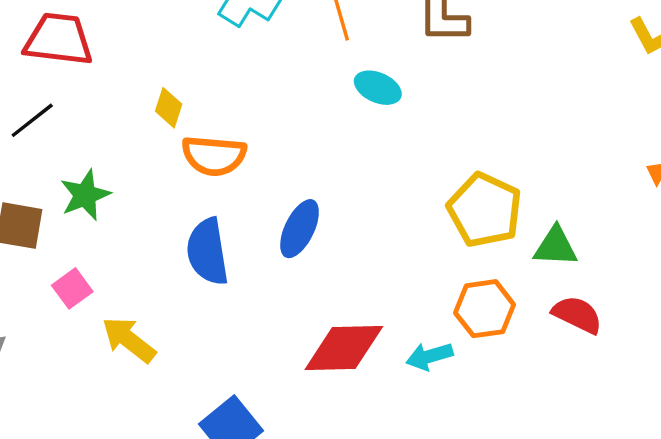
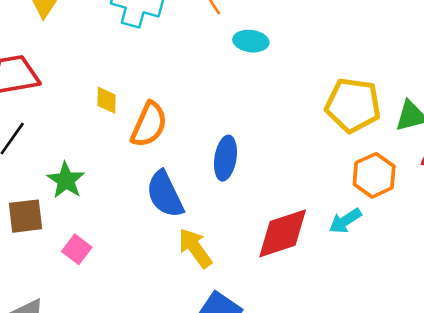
orange semicircle: (214, 156) -> (149, 125), turned -54
yellow arrow: (129, 340) -> (195, 248), moved, turned 33

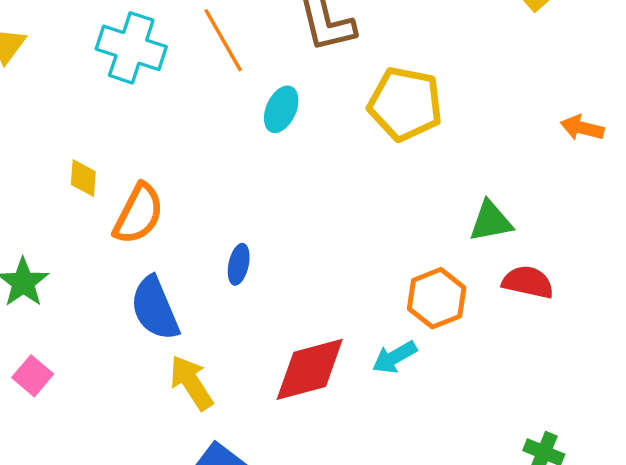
cyan ellipse: (251, 41) -> (281, 109), turned -76
yellow pentagon: (353, 105) -> (405, 104), moved
blue ellipse: (225, 158) -> (239, 264), size x0.7

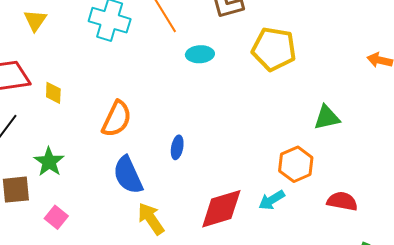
cyan ellipse: (281, 109) -> (200, 54), turned 64
yellow diamond: (83, 178) -> (53, 93), moved
red semicircle: (528, 282) -> (342, 201), moved

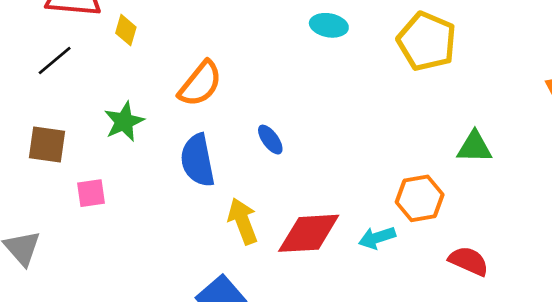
blue ellipse: (177, 147) -> (270, 140), turned -60
green star: (49, 162) -> (124, 122), moved
pink square: (56, 217) -> (91, 193), turned 30
yellow arrow: (151, 219) -> (243, 221), moved

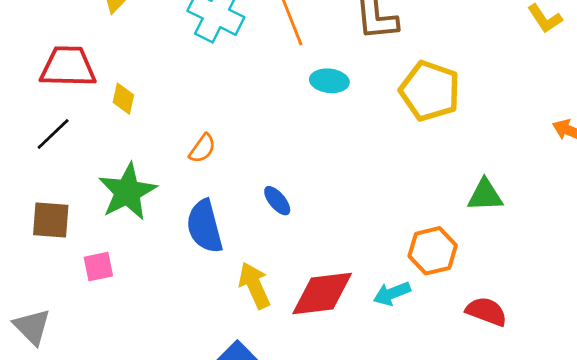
orange semicircle: (200, 84) -> (202, 148), size x0.6
green star: (124, 122) -> (127, 192), size x1.4

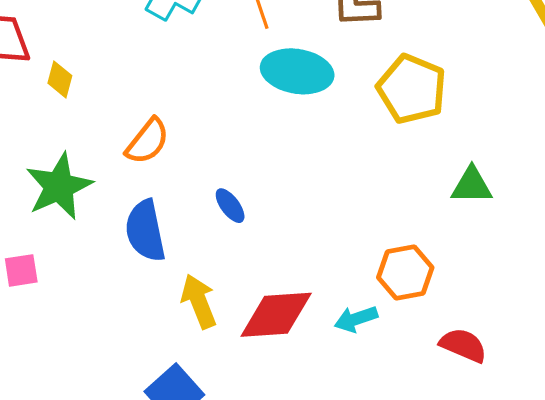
cyan ellipse: (329, 81) -> (297, 71), size x1.6
orange semicircle: (202, 148) -> (147, 141), size x1.4
green triangle: (485, 195) -> (472, 185), moved

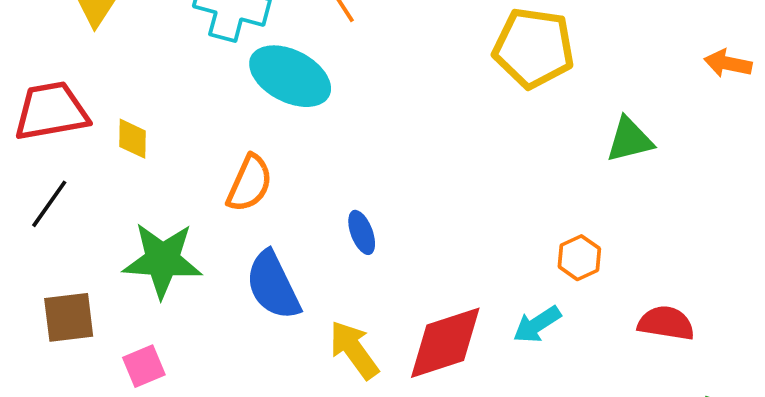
cyan ellipse: (297, 71) -> (290, 76), moved, turned 32
green star: (59, 186) -> (162, 260), turned -30
blue ellipse: (230, 206) -> (362, 232), turned 30
orange hexagon: (405, 273) -> (579, 258), size x0.7

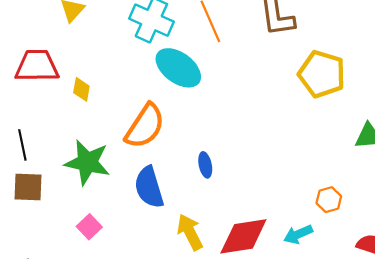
orange semicircle: (250, 183) -> (145, 126), size x1.4
black line: (49, 204) -> (22, 145), moved, turned -56
pink square: (144, 366) -> (89, 227), moved, turned -30

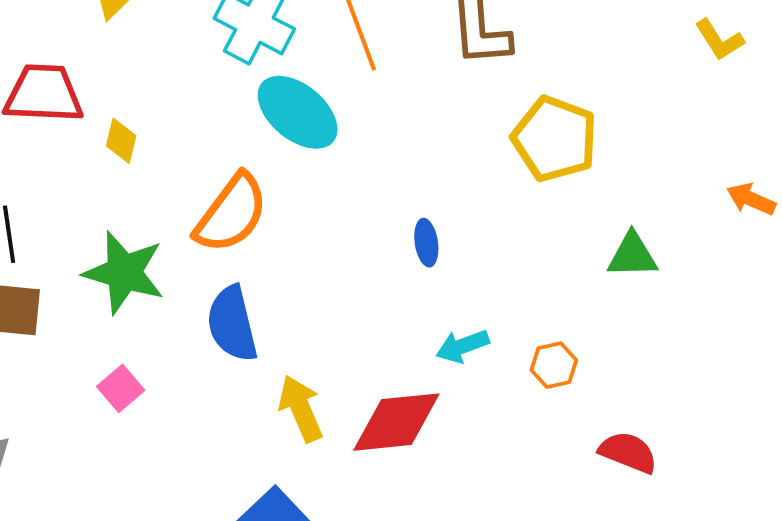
blue ellipse: (205, 165) -> (426, 243), moved
cyan arrow: (298, 234) -> (463, 346), moved

